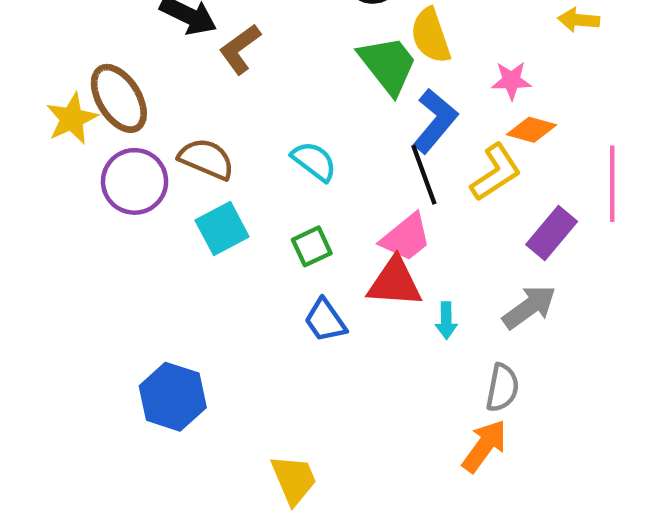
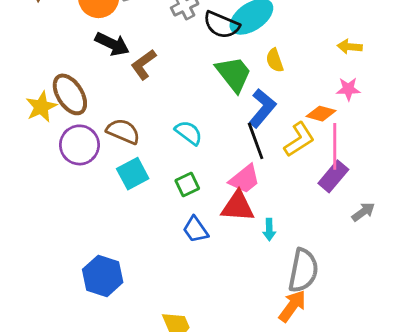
yellow semicircle: (431, 36) -> (275, 60), moved, size x0.7
pink star: (511, 80) -> (348, 89), moved
pink line: (612, 184) -> (335, 146), moved
gray arrow: (529, 307) -> (363, 212), moved, size x0.7
gray semicircle: (502, 388) -> (303, 270), size x1.5

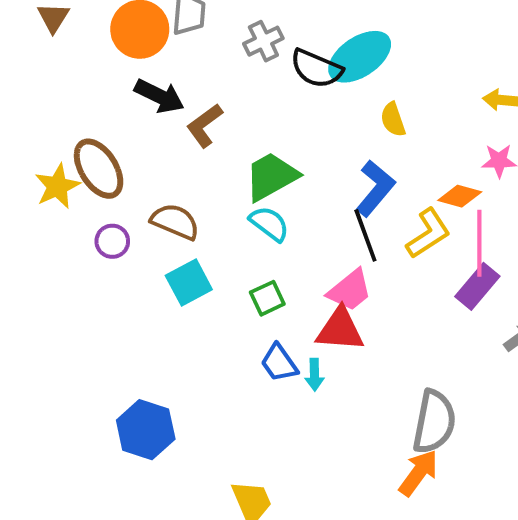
green trapezoid: (234, 74) -> (271, 176), moved, turned -81
purple circle: (79, 145) -> (112, 241), size x0.6
cyan arrow: (269, 230) -> (314, 375), moved

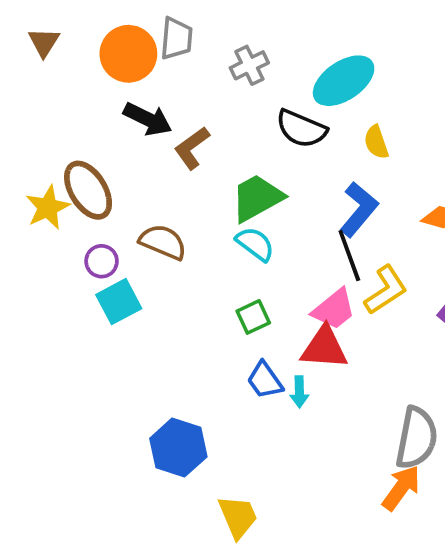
black semicircle: (316, 69) -> (301, 129), moved
yellow L-shape: (428, 233) -> (386, 290), moved
cyan square: (189, 282) -> (119, 302), moved
blue hexagon: (146, 430) -> (178, 448), moved

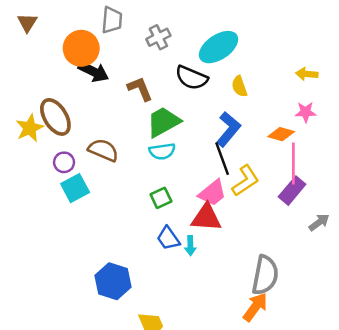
orange circle: (128, 54) -> (81, 48), moved
brown L-shape: (192, 148) -> (140, 89), moved, turned 104
cyan semicircle: (255, 244) -> (162, 151), turned 135

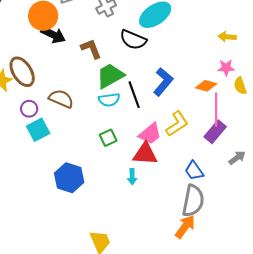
yellow semicircle: (239, 86) -> (240, 86), moved
black line: (222, 159) -> (134, 95), moved
blue trapezoid: (168, 238) -> (194, 171), moved
blue hexagon: (113, 281) -> (69, 178), moved

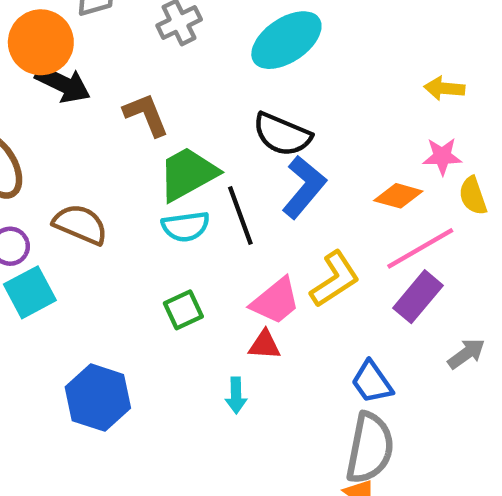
black semicircle: (133, 40) -> (282, 134), moved
pink line: (216, 110) -> (420, 248), turned 60
red triangle: (145, 154) -> (265, 345), size x0.6

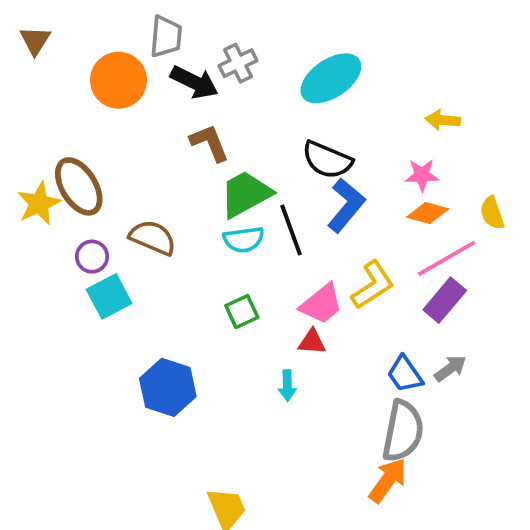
black arrow: (63, 84) -> (194, 82), moved
yellow arrow: (444, 88) -> (443, 120), moved
pink star: (442, 156) -> (422, 175), moved
gray arrow: (466, 354) -> (450, 368), moved

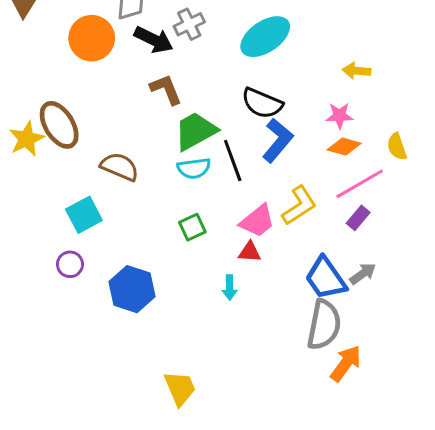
purple circle: (92, 257) -> (70, 264), moved
purple rectangle: (445, 300) -> (358, 218), size x0.7
blue trapezoid: (405, 374) -> (326, 278), size x1.4
orange arrow: (388, 480) -> (346, 363), moved

